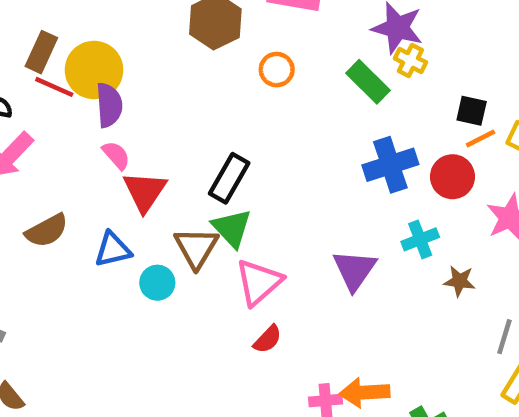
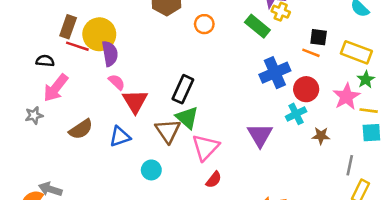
orange line: (480, 139) -> (311, 53), moved, turned 54
red circle: (452, 177) -> (306, 89), moved
cyan circle: (157, 283) -> (151, 170), moved

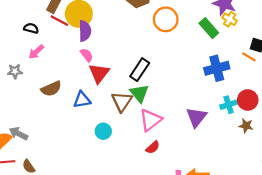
orange circle: (204, 24) -> (166, 19), size x1.5
pink arrow: (56, 88) -> (36, 52), size x0.7
red circle: (306, 89) -> (248, 100), moved

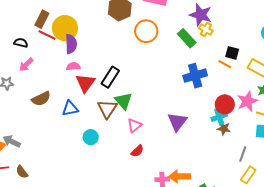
pink semicircle: (87, 55) -> (73, 66), turned -56
black rectangle: (140, 70) -> (110, 77), moved
cyan cross: (229, 105) -> (219, 117), moved
pink triangle: (150, 120) -> (134, 125), size x0.7

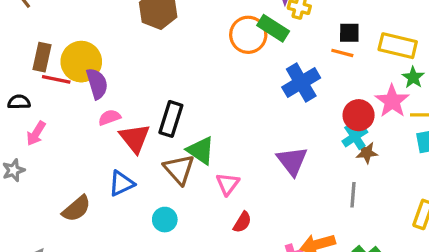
orange circle: (146, 31) -> (248, 35), moved
brown semicircle: (41, 99) -> (76, 209), moved
gray line: (243, 154) -> (353, 195), moved

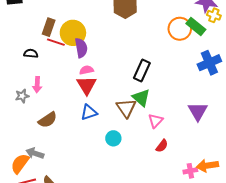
black rectangle: (171, 119) -> (142, 70), moved
pink arrow: (36, 134) -> (37, 85), moved, turned -35
red triangle: (135, 138) -> (87, 85), moved
brown semicircle: (76, 209) -> (48, 120), moved

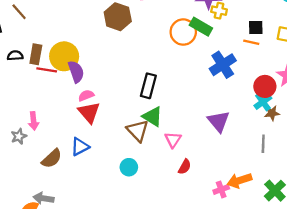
black semicircle: (31, 53) -> (15, 56), moved
blue triangle: (89, 112) -> (80, 147), moved

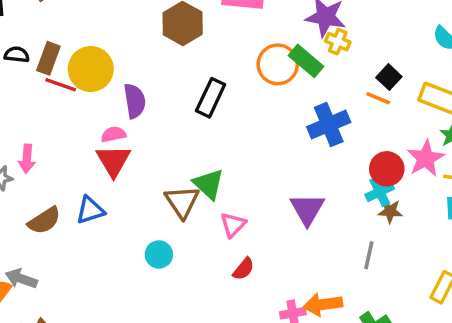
black square: (256, 28) -> (389, 77), turned 35
purple semicircle: (76, 72) -> (135, 101), moved
black rectangle: (148, 86) -> (211, 98), moved

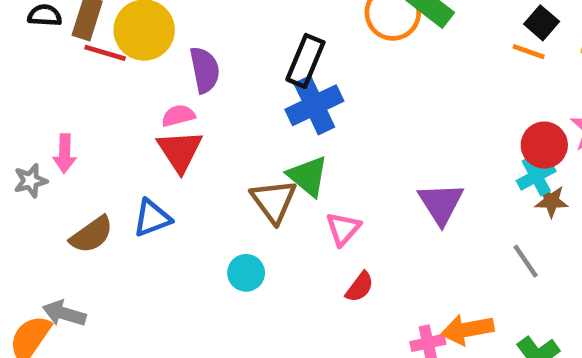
blue cross: (329, 125) -> (314, 105), moved
gray line: (369, 255) -> (526, 261), turned -44

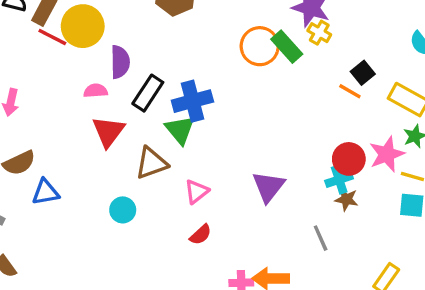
black rectangle: (305, 61) -> (148, 93), moved
red triangle: (180, 151) -> (108, 132), moved
green triangle: (308, 176) -> (180, 130), moved
brown triangle: (274, 201) -> (151, 163), turned 36
blue triangle: (152, 218) -> (45, 192), moved

